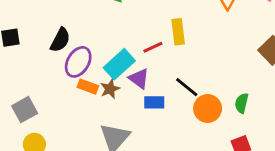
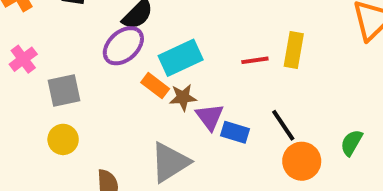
purple ellipse: (78, 62) -> (123, 46), moved
cyan rectangle: (119, 64) -> (181, 58), moved
purple triangle: (139, 79) -> (210, 117), moved
green semicircle: (242, 103) -> (351, 143), moved

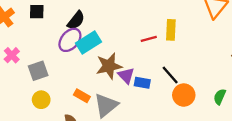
cyan rectangle: (181, 58) -> (88, 43), moved
orange rectangle: (155, 86) -> (82, 96), moved
brown star: (183, 97) -> (109, 66), size x1.6
green semicircle: (351, 143) -> (220, 97), moved

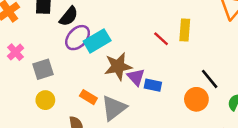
black semicircle: (76, 20) -> (69, 16), moved
red line: (149, 39) -> (161, 39), turned 56
black line: (170, 75) -> (210, 79), moved

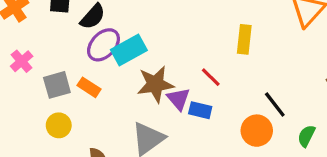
red line: (161, 39) -> (211, 77), moved
orange rectangle: (88, 97) -> (89, 87), moved

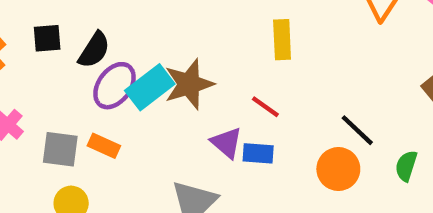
yellow rectangle: (244, 39) -> (282, 40), moved
brown star: (155, 84) -> (189, 84), moved
gray square: (57, 85) -> (60, 149), turned 32

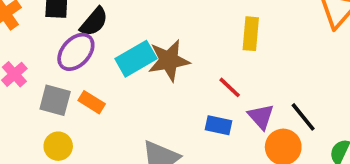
purple ellipse: (115, 86) -> (76, 52), moved
purple triangle: (227, 143) -> (261, 117), moved

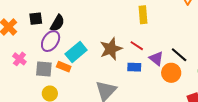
cyan rectangle: (136, 59) -> (76, 52), moved
brown star: (169, 60) -> (111, 49), moved

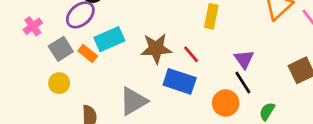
purple triangle: (156, 58) -> (244, 59), moved
blue rectangle: (134, 67) -> (180, 81), size x1.6
gray square: (44, 69) -> (61, 49), turned 36

